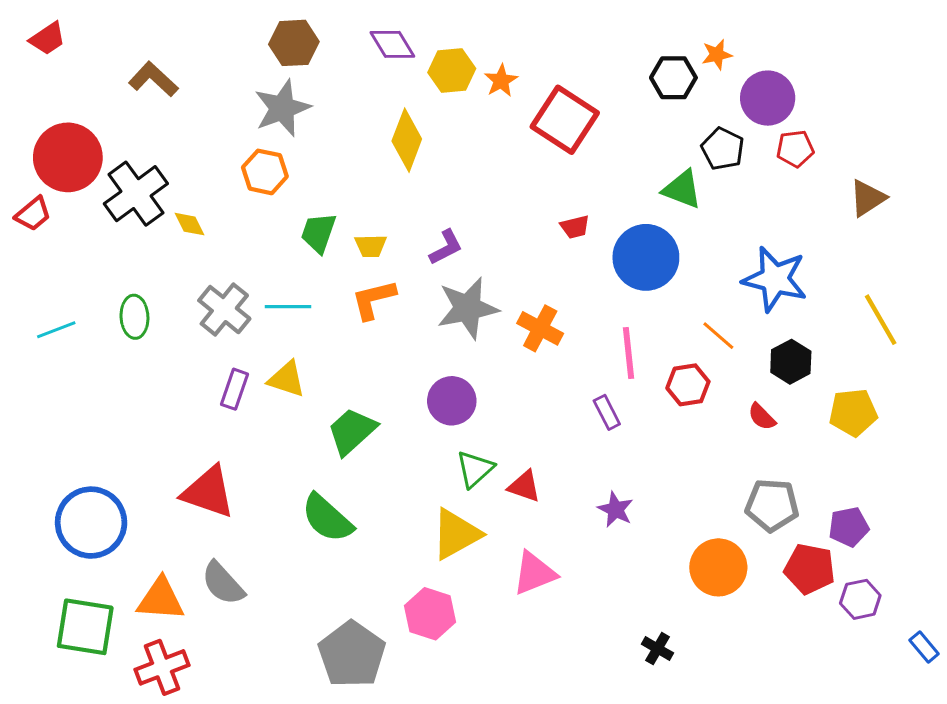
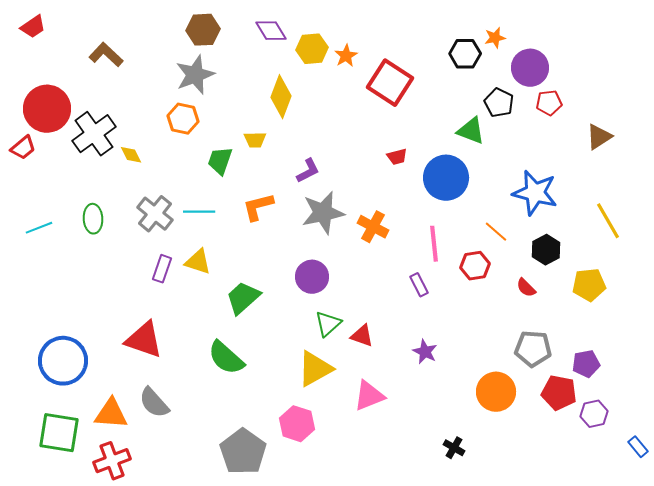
yellow trapezoid: (371, 246) -> (255, 140), moved

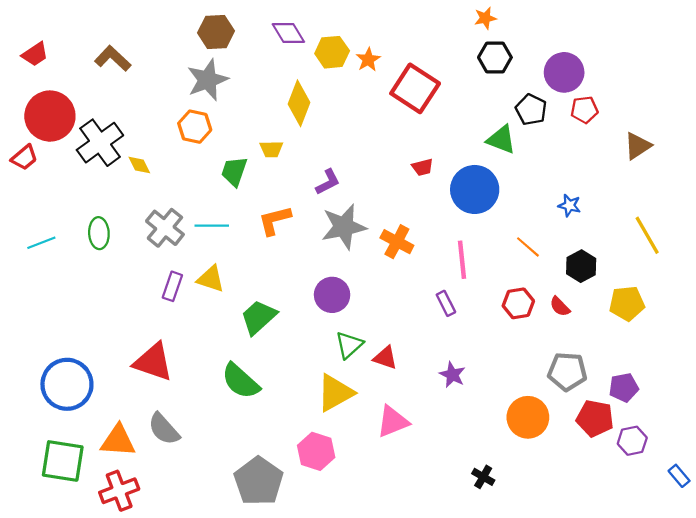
red trapezoid: (33, 27) -> (35, 54), moved
orange star: (495, 38) -> (485, 18), moved
blue star: (535, 193) -> (569, 205), size x0.5
red hexagon: (475, 266) -> (518, 303), moved

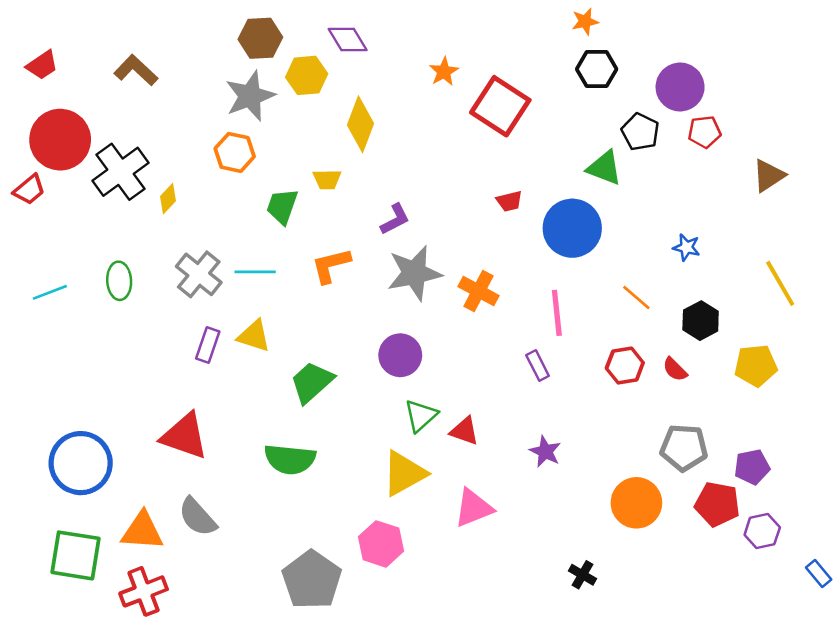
yellow hexagon: (332, 52) -> (307, 75), moved
yellow diamond: (139, 165) -> (168, 199), turned 70
green semicircle: (240, 381) -> (290, 459), turned -36

